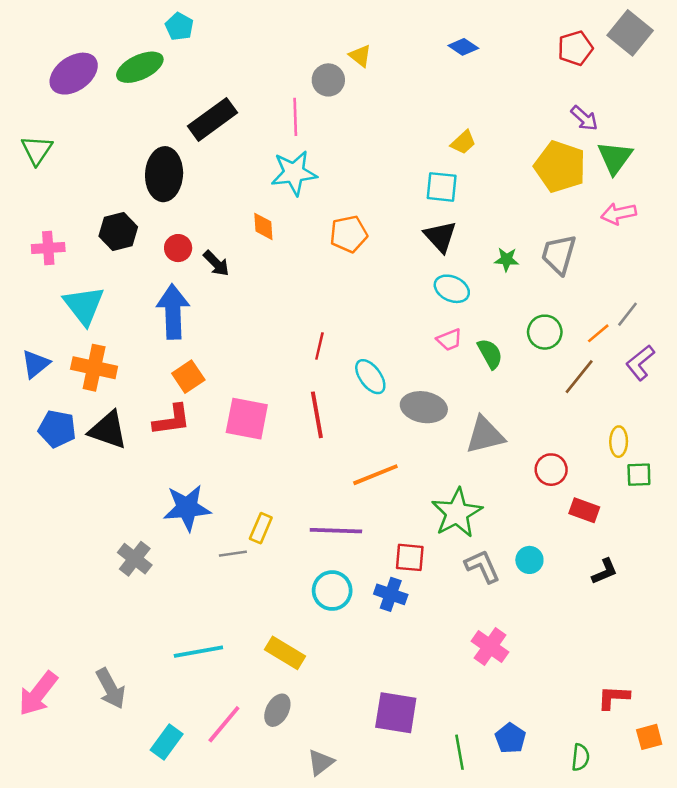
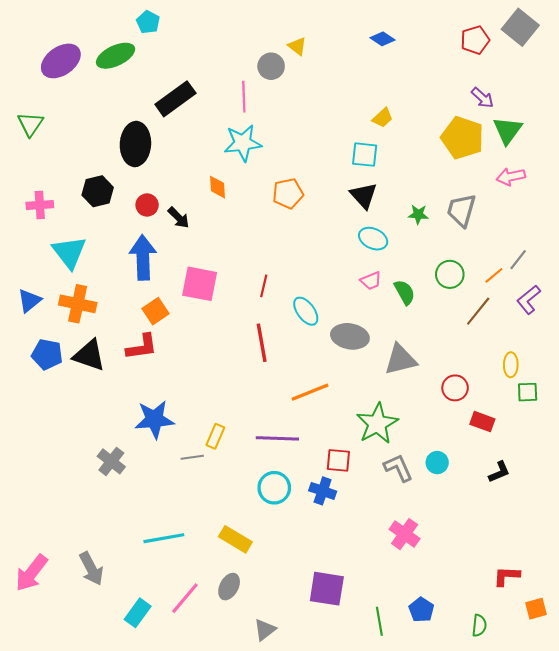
pink square: (247, 419) -> (200, 284), moved

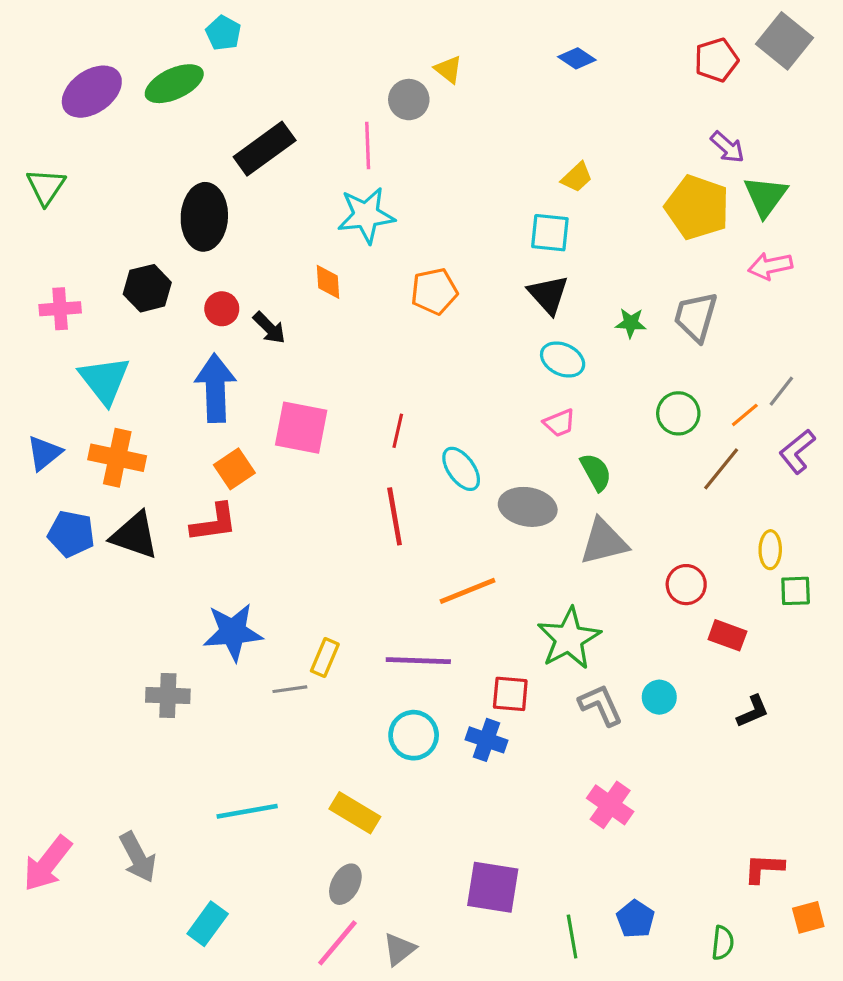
green semicircle: (405, 292) -> (596, 472), moved
gray cross: (111, 461) -> (168, 696), turned -36
pink line: (185, 598) -> (337, 943), moved

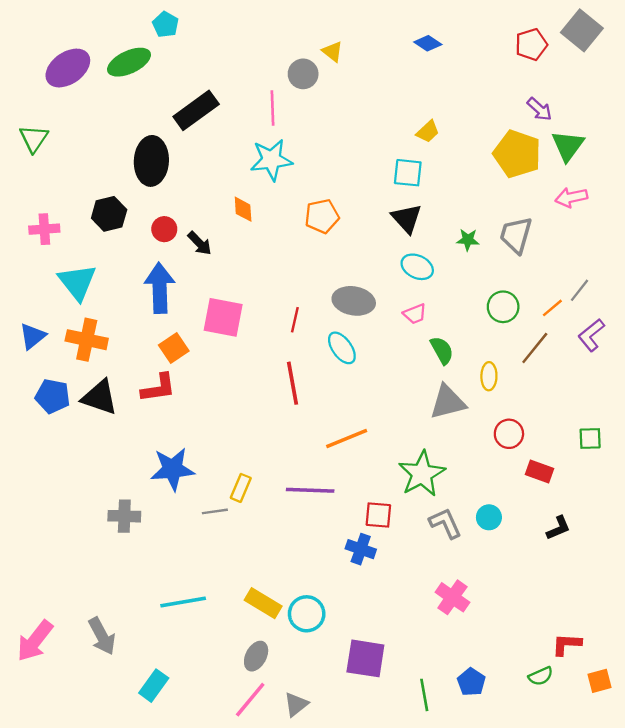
gray ellipse: (528, 507) -> (354, 301), moved
yellow ellipse: (770, 550) -> (489, 376), moved
cyan circle: (414, 735) -> (307, 614), moved
green semicircle: (723, 943) -> (541, 676), moved, turned 60

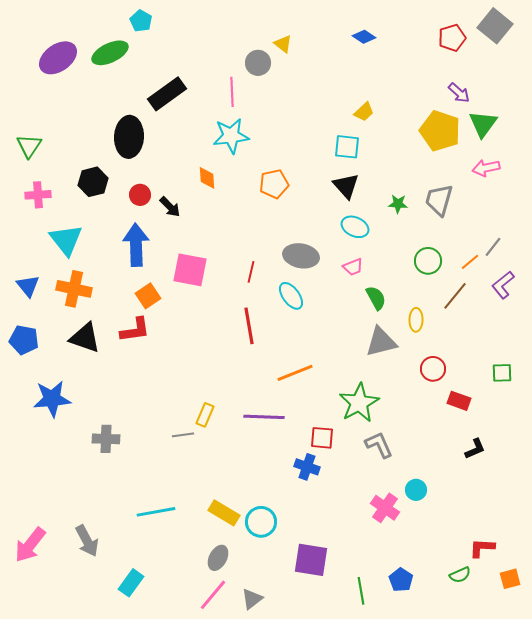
green triangle: (34, 139) -> (29, 146), moved
blue triangle: (33, 336) -> (28, 286), turned -30
blue pentagon: (53, 396) -> (24, 340), moved
blue star: (173, 469) -> (52, 399), moved
cyan circle: (489, 517) -> (416, 490), moved

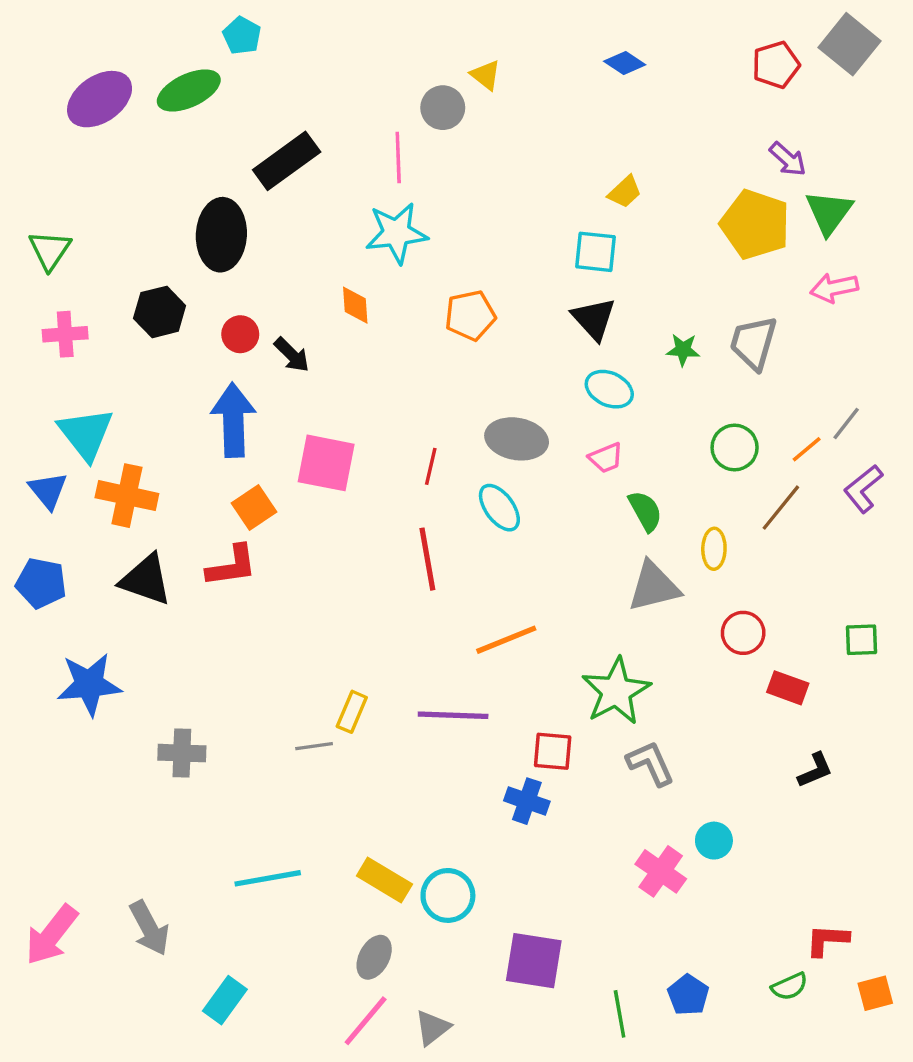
cyan triangle: (66, 240) -> (86, 434), moved

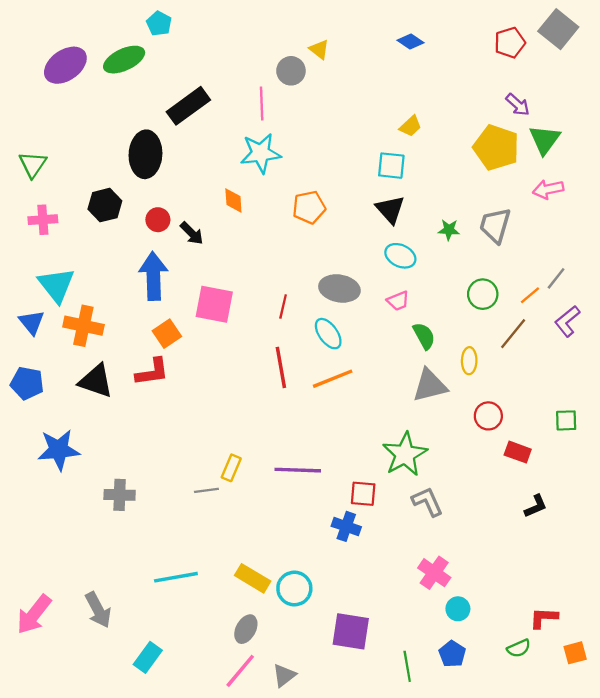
orange line: (506, 640) -> (333, 379), moved
cyan circle: (714, 841) -> (458, 609), moved

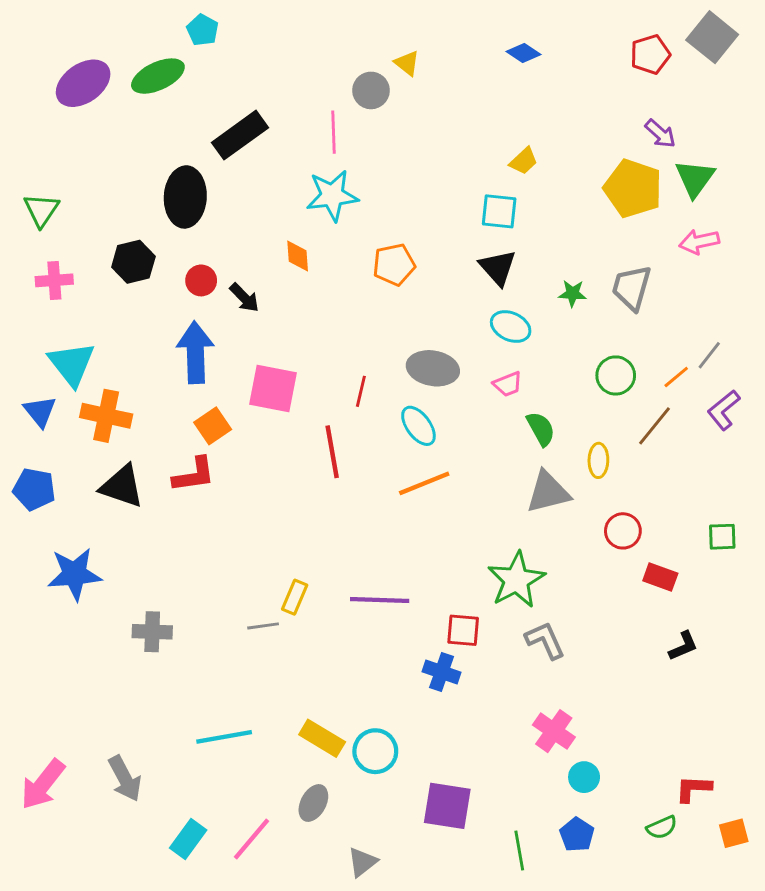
red line: (281, 367) -> (332, 452), moved
pink line: (240, 671) -> (252, 839), moved

